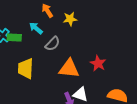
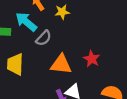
cyan arrow: (36, 28) -> (26, 22), size x1.5

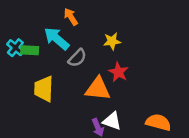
yellow star: (62, 12) -> (112, 41), moved
red star: (92, 59) -> (118, 72), moved

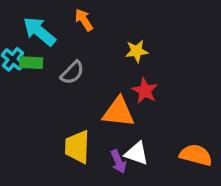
cyan arrow: (57, 39) -> (39, 31), moved
gray semicircle: (77, 58) -> (72, 73), moved
yellow trapezoid: (44, 89) -> (77, 147), moved

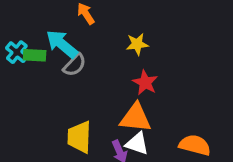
cyan arrow: (39, 31) -> (62, 44), moved
orange triangle: (118, 112) -> (136, 118), moved

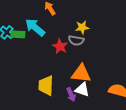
gray semicircle: (75, 65) -> (76, 40), moved, turned 56
red star: (145, 83) -> (60, 46), moved

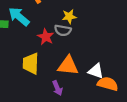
yellow trapezoid: (46, 86) -> (31, 64), moved
white triangle: (82, 90) -> (96, 71), moved

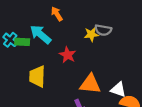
gray semicircle: (63, 30) -> (103, 30), moved
yellow trapezoid: (31, 64) -> (37, 77), moved

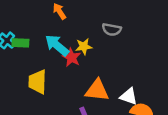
cyan arrow: (41, 34) -> (57, 45), moved
yellow star: (91, 34) -> (84, 47), moved

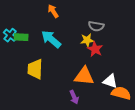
yellow star: (84, 47) -> (87, 40), moved
red star: (72, 57) -> (95, 49), moved

